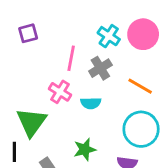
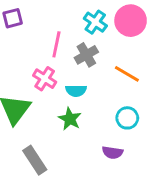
cyan circle: (141, 129) -> (127, 118), size x0.6
green star: (85, 149) -> (70, 119), moved, turned -30

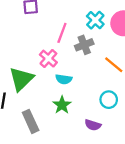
cyan semicircle: (76, 91) -> (64, 79), moved
green star: (70, 119) -> (62, 105), moved

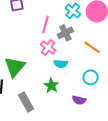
pink cross: (48, 59) -> (48, 47), moved
cyan semicircle: (64, 79) -> (61, 64), moved

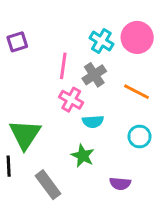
purple semicircle: (79, 100) -> (120, 184), moved

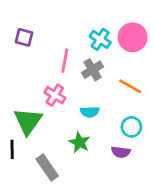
purple square: (17, 42) -> (24, 37), turned 30
pink cross: (71, 100) -> (55, 95), moved
purple semicircle: (120, 184) -> (121, 152), moved

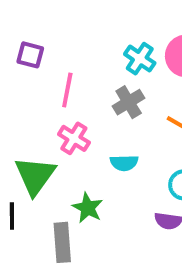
pink line: (65, 61) -> (67, 90), moved
green star: (79, 142) -> (88, 208), moved
gray rectangle: (47, 167) -> (62, 242), turned 30

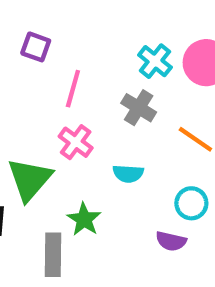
gray cross: (129, 102) -> (139, 108), turned -32

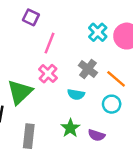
gray cross: (139, 108) -> (88, 69), moved
cyan circle: (191, 203) -> (112, 104), moved
green star: (84, 219) -> (70, 128), moved

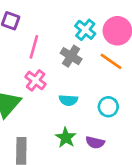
gray cross: (88, 69) -> (71, 56), moved
orange line: (116, 79) -> (111, 61), moved

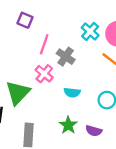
gray cross: (71, 56) -> (66, 57), moved

